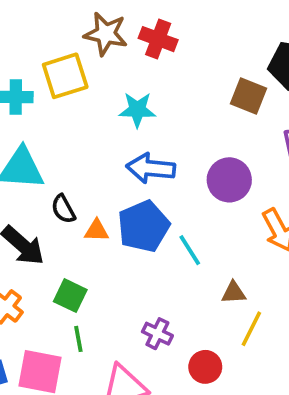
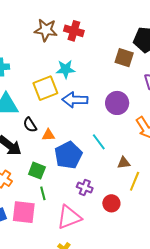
yellow square: (65, 76) -> (45, 88), moved
blue pentagon: (144, 226) -> (68, 155), moved

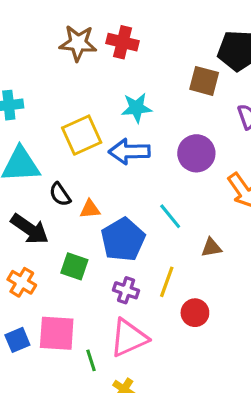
cyan star: (66, 69) -> (136, 108), moved
yellow line: (135, 181) -> (167, 282), moved
purple cross: (85, 187) -> (126, 290), moved
green line: (43, 193) -> (91, 360), moved

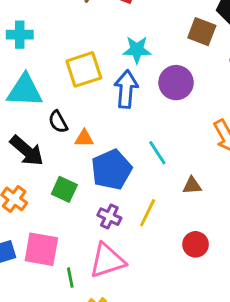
blue arrow: (129, 151) -> (126, 89), turned 90
purple circle: (196, 153) -> (176, 83), moved
red circle: (195, 313) -> (196, 244), moved

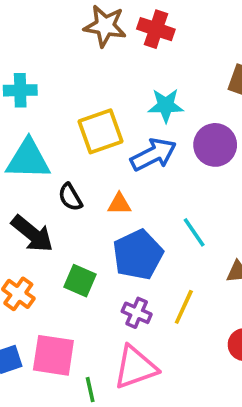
blue arrow: (126, 89) -> (153, 155), turned 60
orange triangle: (84, 138) -> (119, 204), moved

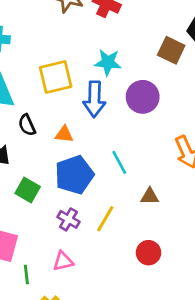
blue arrow: (153, 155) -> (94, 99), turned 112
pink triangle: (135, 367) -> (63, 261), size x0.6

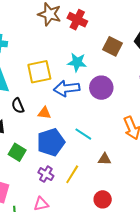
brown square: (171, 50) -> (113, 46), moved
blue arrow: (94, 99) -> (67, 88), turned 80
cyan line: (119, 162) -> (83, 134), turned -30

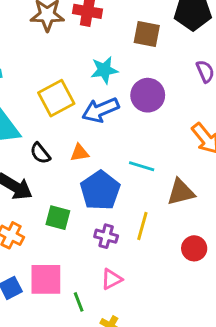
brown triangle: (105, 159) -> (181, 192), size x1.5

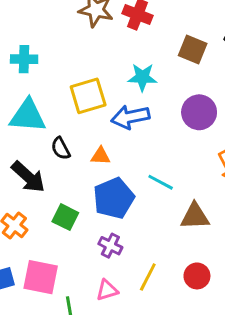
purple circle: (148, 95) -> (199, 112), moved
yellow line: (142, 226) -> (148, 277), moved

